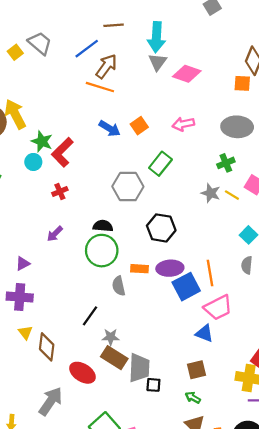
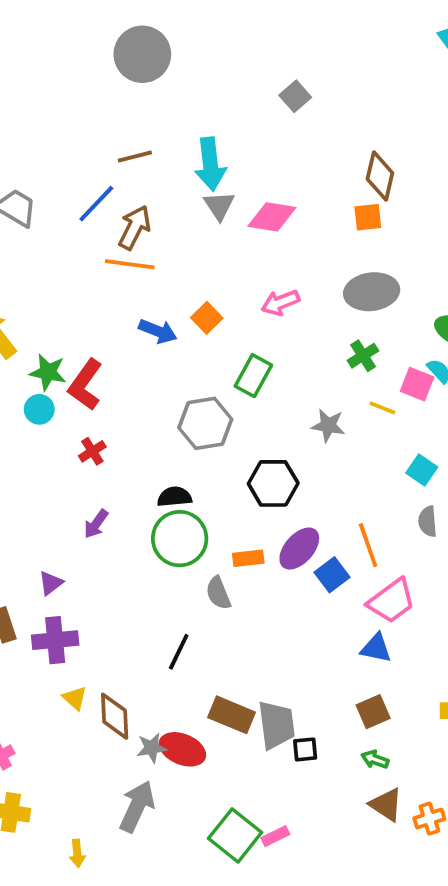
gray star: (211, 193) -> (328, 425), moved
purple ellipse: (170, 268) -> (299, 549), turned -35
blue square: (186, 287) -> (332, 575), size x0.7
gray star: (111, 337) -> (152, 748), moved

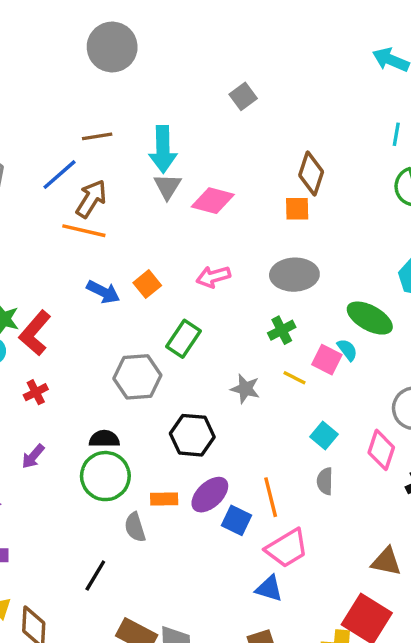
blue square: (332, 575) -> (236, 520), turned -32

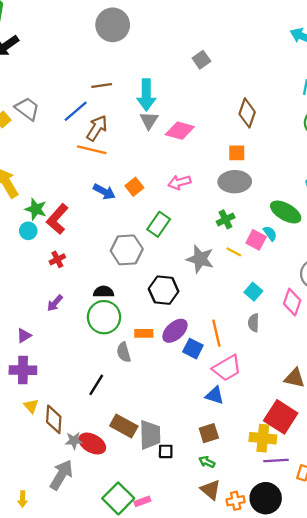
orange square: (297, 209) -> (237, 153), moved
gray star: (245, 389) -> (200, 259), size x1.4

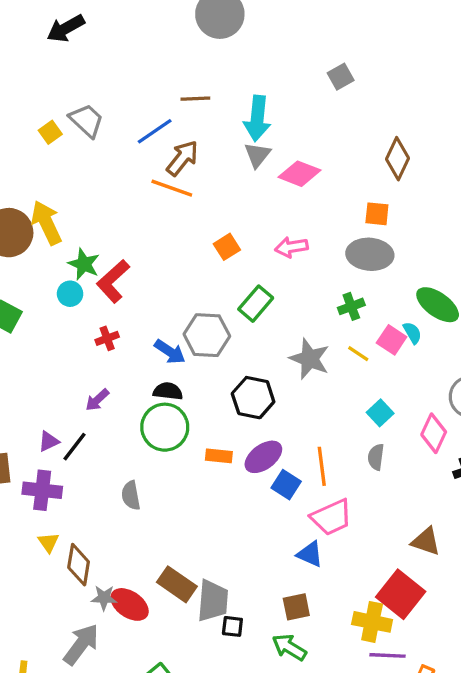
blue arrow: (104, 192) -> (170, 352), moved
gray semicircle: (124, 352) -> (131, 495), moved
black line: (96, 385) -> (74, 447), moved
green arrow: (207, 462) -> (289, 647), size x1.5

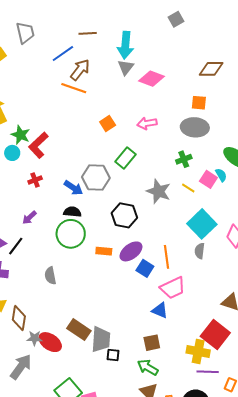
gray trapezoid: (87, 120) -> (25, 33), moved, turned 35
brown diamond: (398, 159) -> (211, 69), turned 65
cyan square: (380, 413) -> (202, 224), size x1.8

